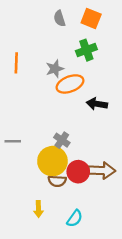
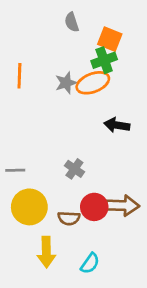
orange square: (91, 18) -> (110, 39), moved
orange ellipse: (70, 84) -> (93, 83), moved
yellow circle: (52, 161) -> (29, 207), moved
yellow arrow: (38, 209) -> (46, 252), size x1.5

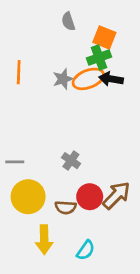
black arrow: (117, 125) -> (111, 79), moved
brown arrow: (122, 206) -> (116, 195), turned -48

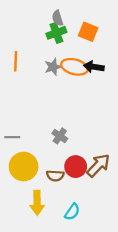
green cross: (99, 58) -> (56, 33), moved
orange ellipse: (88, 79) -> (75, 67), turned 35

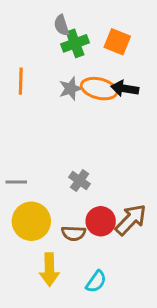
gray semicircle: (58, 18) -> (61, 25), moved

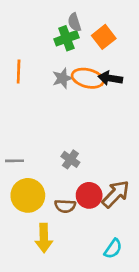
gray semicircle: (61, 25) -> (74, 22), moved
orange square: (117, 42) -> (104, 37), turned 30
cyan semicircle: (96, 282) -> (113, 249), moved

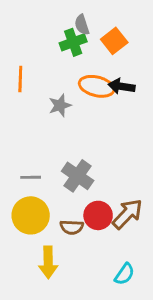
gray star: (62, 78) -> (60, 105), moved
gray cross: (70, 159) -> (78, 176), size x1.5
gray line: (15, 161) -> (31, 177), moved

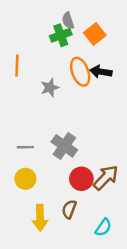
orange ellipse: (97, 86) -> (80, 72), turned 56
yellow circle: (31, 215) -> (25, 179), size x0.7
brown semicircle: (72, 227) -> (69, 209), moved, turned 108

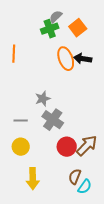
gray semicircle: (68, 21) -> (56, 17), turned 64
gray star: (50, 88) -> (43, 99), moved
brown semicircle: (69, 209) -> (75, 177), moved

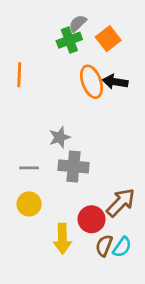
gray cross: (53, 120) -> (73, 166), turned -30
red circle: (67, 147) -> (92, 219), moved
yellow arrow: (33, 179) -> (62, 239), moved
cyan semicircle: (85, 187) -> (122, 247), moved

